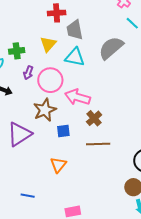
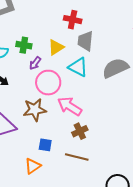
purple arrow: (28, 73) -> (35, 63), moved
blue square: (63, 131) -> (45, 145), moved

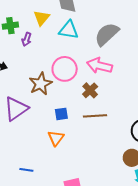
gray semicircle: (115, 68) -> (107, 34), moved
pink circle: (48, 83) -> (65, 69), moved
pink arrow: (70, 106) -> (99, 66), moved

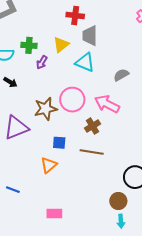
gray semicircle: (107, 34) -> (121, 75), size x0.6

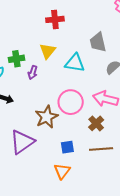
gray trapezoid: (90, 36) -> (98, 42), moved

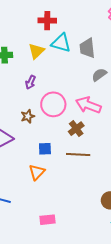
cyan triangle: (75, 63) -> (61, 43), moved
purple arrow: (33, 72) -> (30, 82), moved
brown star: (47, 117) -> (28, 116), size x0.6

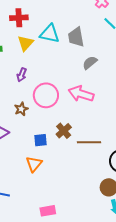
red cross: (47, 21) -> (19, 18), moved
brown cross: (76, 129) -> (64, 131), moved
brown line: (78, 155) -> (89, 142), moved

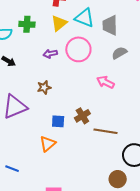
purple arrow: (22, 75) -> (50, 54), turned 48
pink arrow: (81, 94) -> (106, 82), size x0.7
pink circle: (46, 95) -> (78, 49), moved

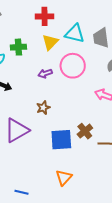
blue square: (58, 121) -> (61, 140), size x1.6
orange triangle: (48, 144) -> (64, 178), moved

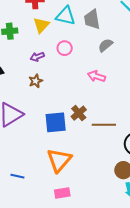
pink circle: (73, 66) -> (65, 48), size x0.6
brown star: (43, 108) -> (36, 81), moved
orange triangle: (64, 178) -> (59, 160), size x1.5

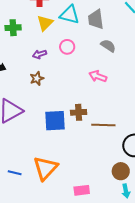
gray semicircle: (106, 45) -> (108, 46), turned 70
brown cross: (79, 113) -> (79, 112), turned 35
orange triangle: (59, 160) -> (45, 168), moved
pink rectangle: (62, 193) -> (82, 190), moved

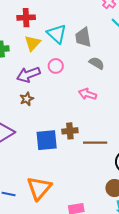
cyan triangle: (69, 15) -> (57, 34), turned 30
purple arrow: (40, 54) -> (28, 75), size x1.6

